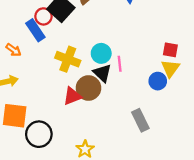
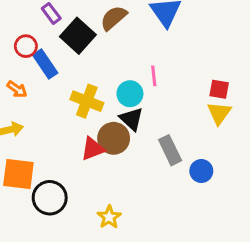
red circle: (43, 16) -> (26, 46), moved
pink line: (120, 64) -> (154, 76), moved
blue circle: (158, 81) -> (201, 171), moved
gray rectangle: (140, 120) -> (170, 150), moved

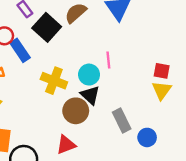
red triangle: (93, 149) -> (66, 145), moved

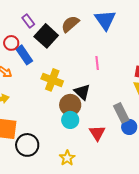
cyan circle: (89, 75) -> (70, 120), moved
gray rectangle: (122, 121) -> (121, 113), moved
red triangle: (66, 145) -> (97, 133), moved, turned -42

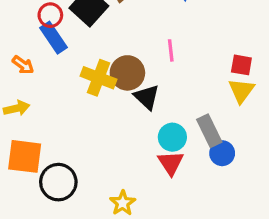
red circle: (11, 43) -> (50, 15), moved
brown circle: (70, 105) -> (127, 73), moved
cyan circle: (70, 120) -> (172, 137), moved

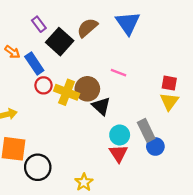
red circle: (50, 15) -> (44, 85), moved
pink line: (171, 50) -> (118, 73), turned -63
orange arrow: (23, 65) -> (12, 52), moved

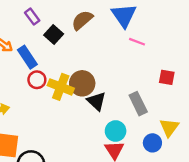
black square: (60, 42) -> (54, 34), size x0.7
pink line: (118, 73) -> (137, 42), moved
yellow triangle: (169, 102) -> (169, 127), moved
gray rectangle: (146, 130) -> (138, 104), moved

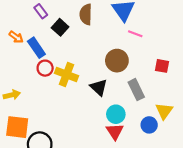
brown semicircle: (82, 20) -> (86, 14), turned -48
brown circle: (82, 83) -> (117, 61), moved

